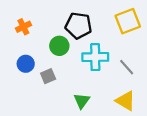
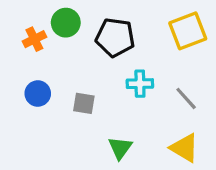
green circle: (59, 46) -> (66, 23), moved
cyan cross: (95, 57) -> (140, 84), size x0.7
gray square: (48, 76) -> (84, 103), moved, turned 32

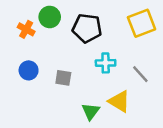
orange cross: (34, 39) -> (26, 29), turned -35
yellow triangle: (184, 148) -> (119, 101), moved

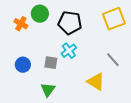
cyan cross: (106, 63) -> (69, 51), moved, turned -35
blue circle: (29, 70) -> (23, 65), moved
green triangle: (91, 111) -> (48, 90), moved

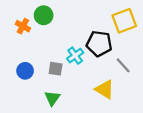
black pentagon: (70, 23) -> (99, 44), moved

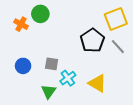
black pentagon: (99, 44) -> (92, 40), turned 30
cyan cross: (75, 56) -> (68, 78), moved
gray line: (123, 65) -> (118, 47), moved

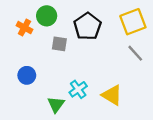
black pentagon: (92, 40) -> (87, 26), moved
gray square: (52, 64) -> (59, 44), moved

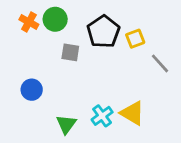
yellow square: (133, 22) -> (135, 39), moved, size x0.6
orange cross: (24, 28) -> (29, 22), moved
cyan cross: (78, 89) -> (102, 116), moved

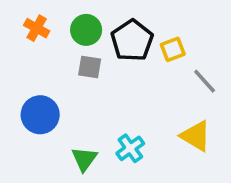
green circle: (55, 19) -> (86, 30), moved
blue circle: (32, 90) -> (40, 115), size x1.4
yellow triangle: (132, 113) -> (196, 136), moved

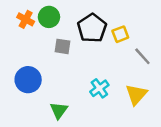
green circle: (86, 30) -> (49, 17), moved
yellow triangle: (196, 136) -> (136, 94), turned 40
cyan cross: (130, 148) -> (99, 88), moved

